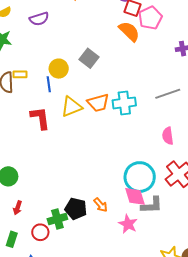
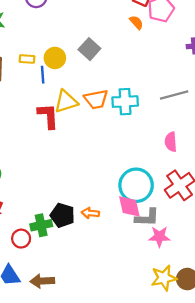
orange semicircle: (129, 31) -> (136, 22), size x0.6
yellow rectangle: (20, 74) -> (27, 59), moved
red L-shape: (40, 118) -> (48, 116), moved
orange arrow: (101, 205) -> (90, 213), turned 133
pink star: (128, 224) -> (159, 237), moved, turned -30

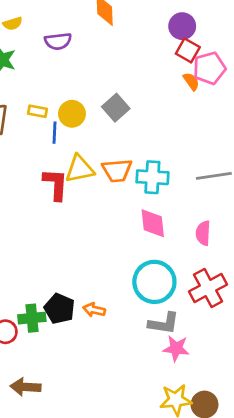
orange semicircle: (136, 22) -> (191, 81), moved
pink diamond: (129, 206) -> (153, 223), moved

